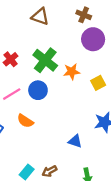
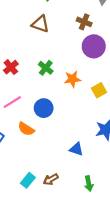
green cross: (45, 60) -> (46, 68), size x0.6
blue circle: (38, 90) -> (44, 108), moved

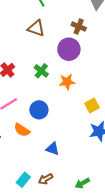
purple circle: (94, 46) -> (69, 49), moved
yellow square: (99, 90) -> (92, 106), moved
blue triangle: (76, 149) -> (53, 149), moved
green arrow: (89, 183) -> (82, 183), turned 72

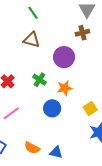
brown cross: (79, 26) -> (82, 33), moved, turned -32
blue circle: (39, 110) -> (52, 108), moved
orange semicircle: (22, 130) -> (32, 148), moved

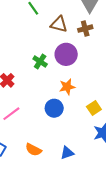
brown triangle: (32, 40) -> (59, 24), moved
green cross: (40, 80) -> (40, 61), moved
blue triangle: (56, 152) -> (67, 153), moved, turned -32

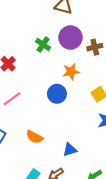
brown cross: (85, 29) -> (95, 47), moved
blue triangle: (67, 153) -> (70, 150), moved

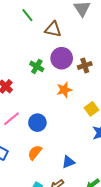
blue circle: (57, 94) -> (37, 123), moved
orange semicircle: (34, 137) -> (35, 152), turned 105

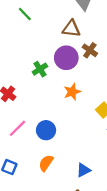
brown triangle: (53, 29) -> (71, 29), moved
brown cross: (85, 65) -> (90, 50), moved, turned -32
green cross: (37, 66) -> (40, 69), turned 32

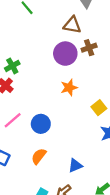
brown cross: (90, 50) -> (89, 48), turned 32
green cross: (40, 69) -> (12, 66), moved

